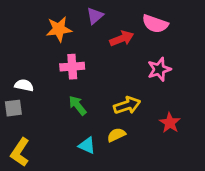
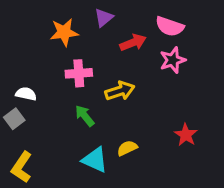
pink star: (159, 69) -> (173, 60), moved
yellow arrow: (127, 105) -> (120, 91), moved
gray square: (13, 108) -> (14, 119), turned -30
cyan triangle: (87, 146) -> (95, 160), size x1.4

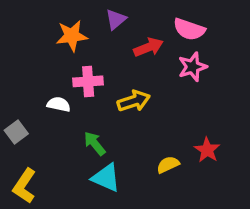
white semicircle: (26, 94) -> (59, 104), moved
green arrow: (85, 116) -> (95, 143), moved
yellow semicircle: (127, 148) -> (168, 165), moved

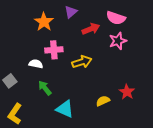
orange star: (72, 36) -> (44, 22), turned -30
green arrow: (95, 143) -> (45, 88), moved

